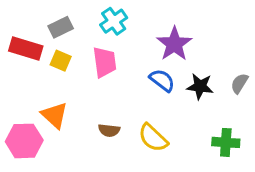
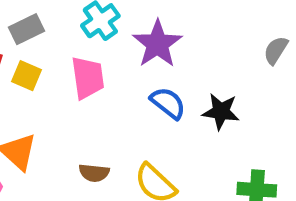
purple star: (174, 44) -> (157, 44), moved
gray semicircle: (239, 83) -> (276, 50), moved

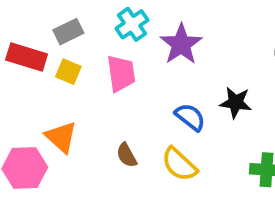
blue semicircle: (168, 103) -> (190, 117), moved
brown semicircle: (94, 173) -> (127, 155), turned 55

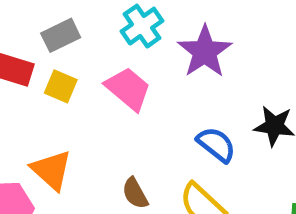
pink trapezoid: (121, 73) -> (128, 89), turned -42

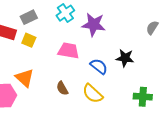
purple star: (205, 52) -> (94, 25), turned -30
pink trapezoid: (128, 89) -> (69, 51), moved, turned -30

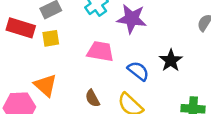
yellow square: (29, 40) -> (51, 38), turned -32
black star: (125, 58) -> (171, 60), turned 30

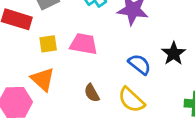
yellow square: (51, 38) -> (48, 44), moved
pink trapezoid: (100, 51) -> (84, 44), moved

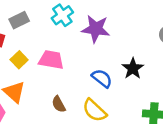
yellow square: (48, 44) -> (19, 60), turned -35

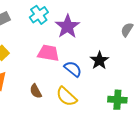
purple star: (96, 29) -> (68, 26), turned 30
pink trapezoid: (51, 60) -> (48, 53), moved

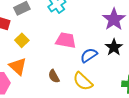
purple star: (68, 26) -> (114, 19), moved
blue semicircle: (73, 69) -> (89, 55), turned -72

